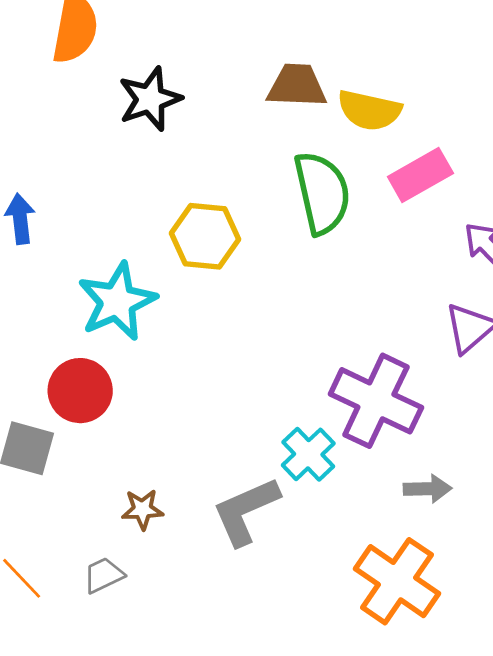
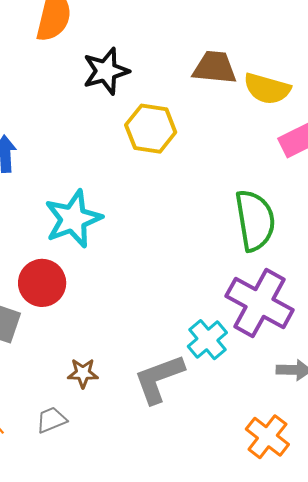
green semicircle: (322, 193) -> (255, 220), moved
yellow hexagon: (205, 236) -> (151, 129), moved
orange cross: (397, 581) -> (267, 437), size x0.7

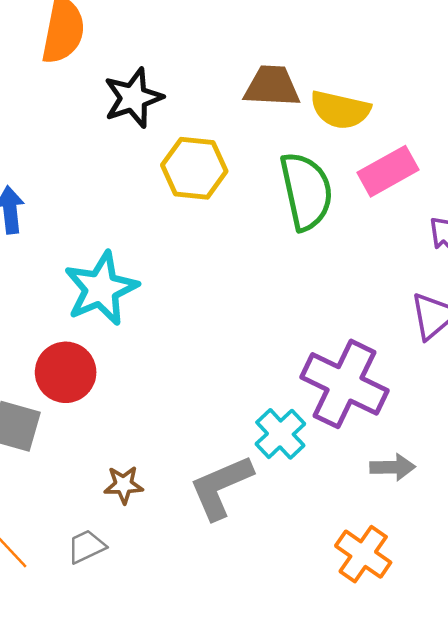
green semicircle: (255, 220) -> (306, 191), moved

